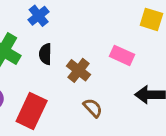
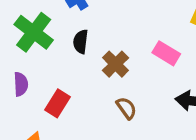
red rectangle: (32, 111) -> (58, 103), size x0.7

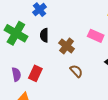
purple semicircle: (21, 84) -> (16, 74), moved

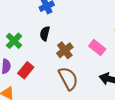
green cross: (16, 33) -> (14, 41), moved, size x0.7
brown semicircle: (76, 71) -> (68, 78), size x1.6

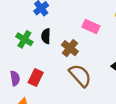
green cross: (14, 41) -> (24, 39), moved
pink rectangle: (97, 47) -> (91, 27), moved

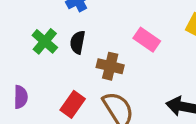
brown cross: (70, 48) -> (110, 66), turned -35
red rectangle: (36, 77) -> (73, 104), moved

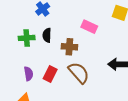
green cross: (45, 41) -> (27, 38), turned -35
purple semicircle: (21, 97) -> (29, 74), moved

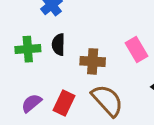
pink rectangle: (89, 27) -> (137, 49), moved, turned 35
purple semicircle: (29, 74) -> (31, 103), turned -120

